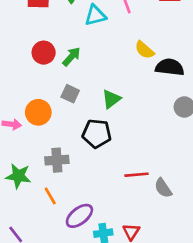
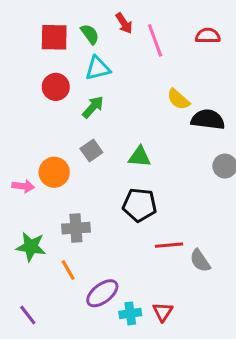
cyan triangle: (95, 15) -> (98, 68), moved
red circle: (44, 53) -> (56, 87), moved
gray square: (70, 94) -> (91, 151), turned 30
green triangle: (111, 99) -> (140, 157), turned 42
black pentagon: (97, 134) -> (140, 205), moved

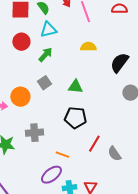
yellow semicircle: (178, 99) -> (88, 47), moved, turned 140
black semicircle: (208, 119) -> (119, 63), turned -60
red line: (169, 245) -> (94, 144), turned -54
orange line: (68, 270) -> (62, 155), moved, turned -40

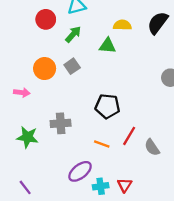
black semicircle: (119, 63) -> (158, 23), moved
green triangle: (75, 87) -> (107, 46), moved
orange circle: (20, 97) -> (45, 69), moved
orange line: (62, 155) -> (102, 144), moved

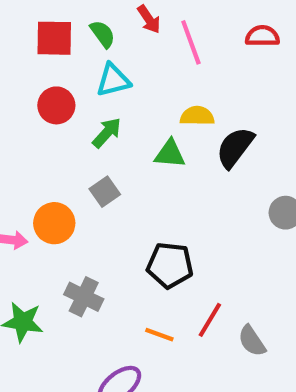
black semicircle: (158, 23) -> (235, 147), moved
orange circle: (45, 69) -> (54, 223), moved
gray cross: (61, 123) -> (84, 297), turned 30

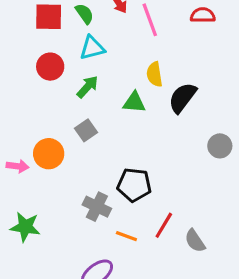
yellow semicircle: (197, 116) -> (154, 74), turned -100
gray cross: (84, 297) -> (97, 207), moved

